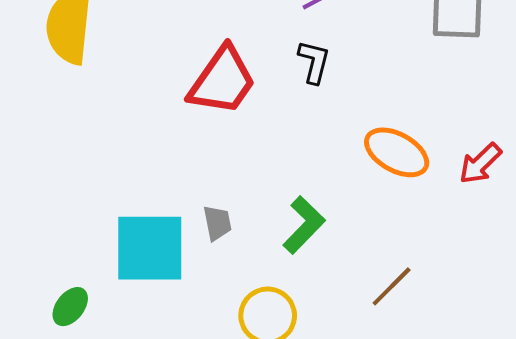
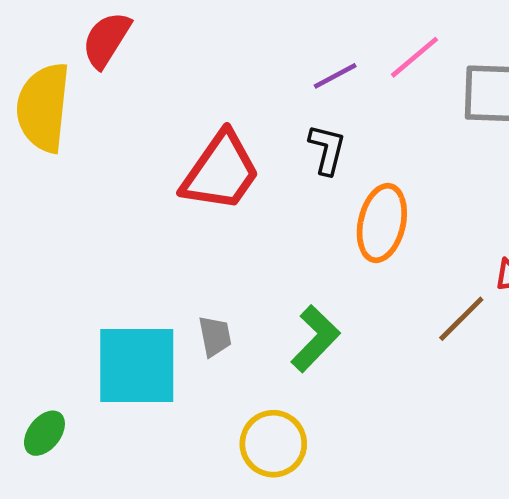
orange ellipse: (397, 152) -> (382, 223), moved, turned 74
brown line: (392, 286) -> (461, 319), moved

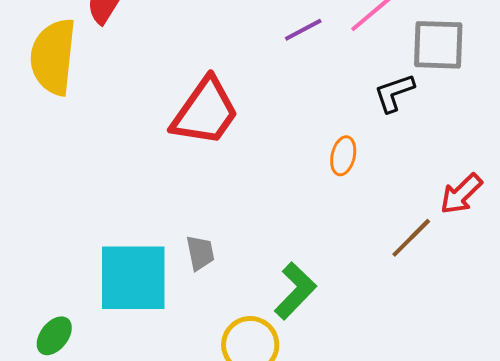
black L-shape: (327, 149) -> (394, 93), moved, turned -123
orange ellipse: (382, 223) -> (343, 156), size x0.6
green L-shape: (315, 339) -> (295, 291), moved

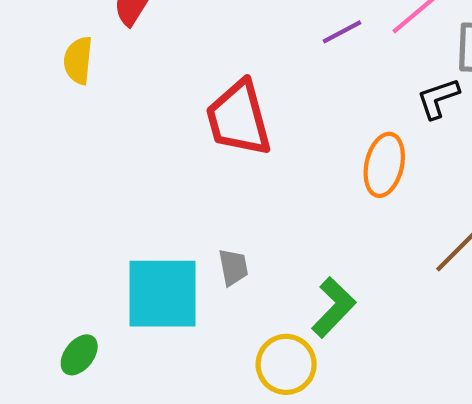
yellow semicircle: (53, 57) -> (78, 60), size x0.6
red trapezoid: (205, 112) -> (239, 118), turned 130
orange ellipse: (343, 156) -> (384, 165), size x1.5

